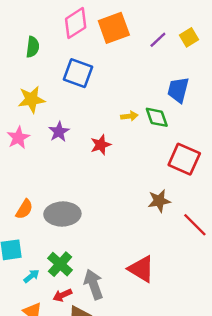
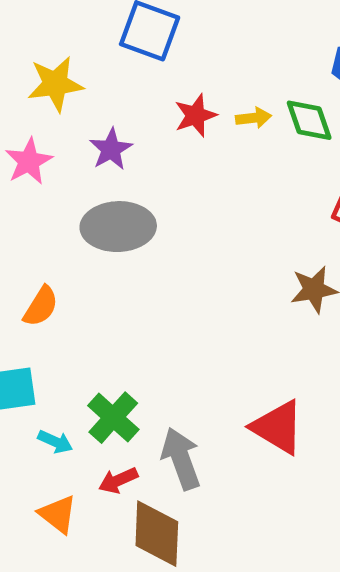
red star: (101, 145) -> (196, 115), moved
gray ellipse: (62, 214) -> (118, 227), moved
cyan arrow: (31, 276) -> (55, 442), turned 63

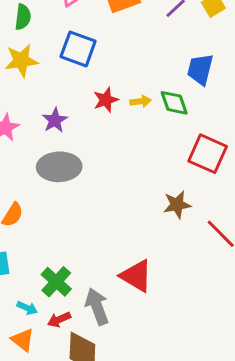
yellow star: (55, 84) -> (21, 61), moved
red triangle: (278, 427) -> (136, 276), moved
cyan arrow: (55, 442) -> (27, 308), moved

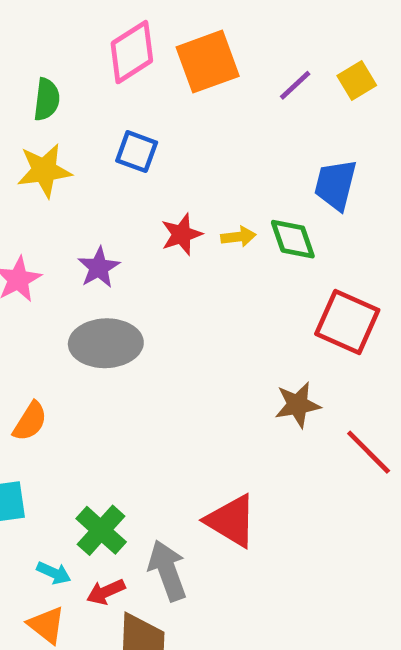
blue square: (78, 49) -> (137, 152), size x0.7

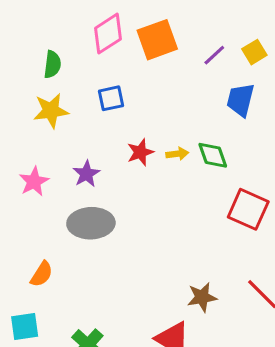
blue square: (137, 152) -> (111, 98), turned -32
blue trapezoid: (335, 185) -> (241, 100), moved
brown star: (298, 405) -> (202, 297), moved

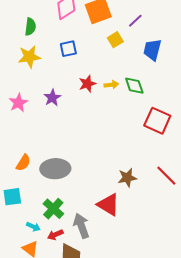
yellow square: (254, 52) -> (115, 40), moved
gray ellipse: (91, 223) -> (55, 169), moved

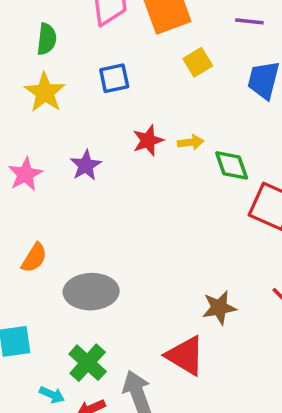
purple line: (135, 21) -> (249, 21), moved, turned 49
yellow star: (29, 57) -> (45, 92), turned -30
green diamond: (134, 86) -> (232, 165), moved
orange semicircle: (23, 163) -> (34, 258), moved

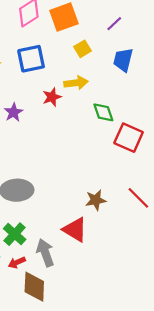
purple line: (249, 21) -> (114, 24), turned -49
blue square: (114, 78) -> (31, 59), size x1.5
yellow arrow: (191, 142) -> (76, 83), moved, size x1.5

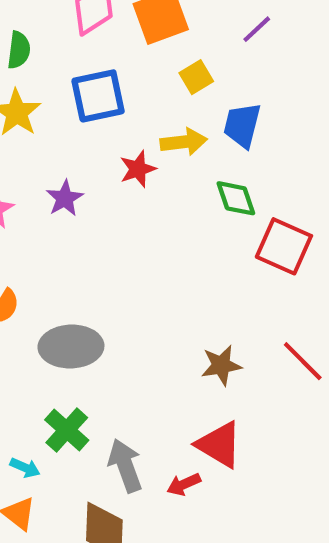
blue trapezoid: (123, 60) -> (242, 125), moved
red triangle: (75, 230) -> (219, 445), moved
red arrow: (17, 263) -> (184, 484), moved

